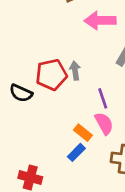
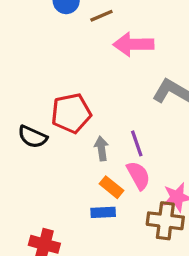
gray arrow: (75, 71) -> (101, 149), moved
blue rectangle: (76, 152) -> (103, 212), turned 42

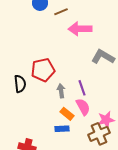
black semicircle: (33, 137) -> (20, 84), turned -120
brown cross: (165, 221) -> (99, 134), turned -30

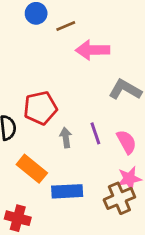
pink semicircle: (83, 107) -> (126, 142), moved
orange rectangle: (67, 114) -> (32, 169), moved, size x1.5
blue rectangle: (62, 129) -> (67, 191), size x1.5

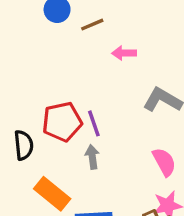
pink arrow: (93, 50) -> (124, 53), size x0.6
purple line: (95, 133) -> (94, 123), moved

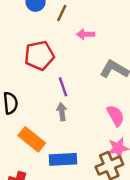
brown line: (92, 25) -> (62, 13), turned -42
red pentagon: (62, 122) -> (39, 56), moved

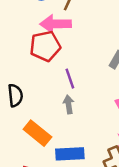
pink arrow: (86, 34) -> (56, 24), moved, size x1.6

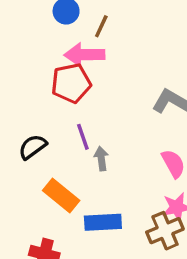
purple line: (70, 79) -> (83, 137), moved
black semicircle: (15, 95) -> (33, 147), turned -120

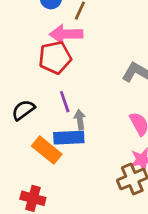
blue rectangle: (103, 222) -> (69, 138), moved

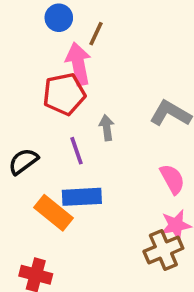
pink arrow: (66, 34) -> (78, 64), turned 80
gray arrow: (80, 120) -> (107, 128), moved

